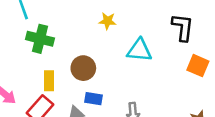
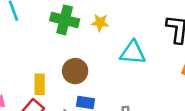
green cross: (40, 39) -> (65, 20), moved

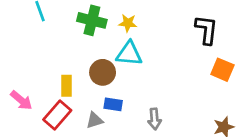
cyan triangle: (133, 53) -> (129, 54), moved

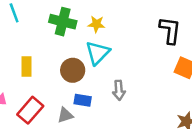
cyan triangle: (129, 54) -> (98, 53), turned -50
yellow rectangle: (67, 86) -> (26, 67), moved
gray arrow: (154, 119) -> (119, 90), moved

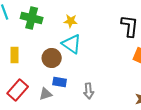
green cross: (63, 22) -> (32, 18), moved
cyan triangle: (98, 53) -> (72, 44), turned -40
gray arrow: (119, 90) -> (89, 91), moved

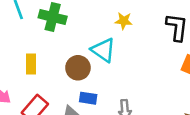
yellow star: (71, 21) -> (124, 21), moved

